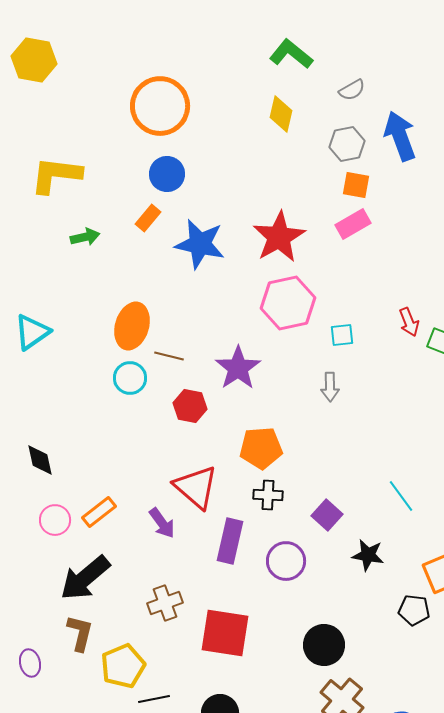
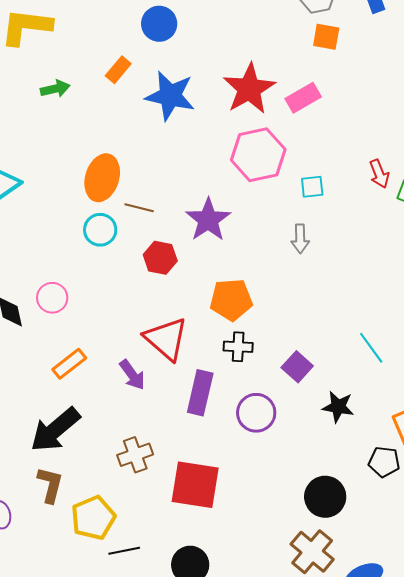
blue circle: (167, 174) -> (159, 24), moved
pink rectangle: (353, 224) -> (303, 98), moved
pink circle: (55, 520) -> (52, 298), moved
black circle: (324, 645) -> (325, 497), moved

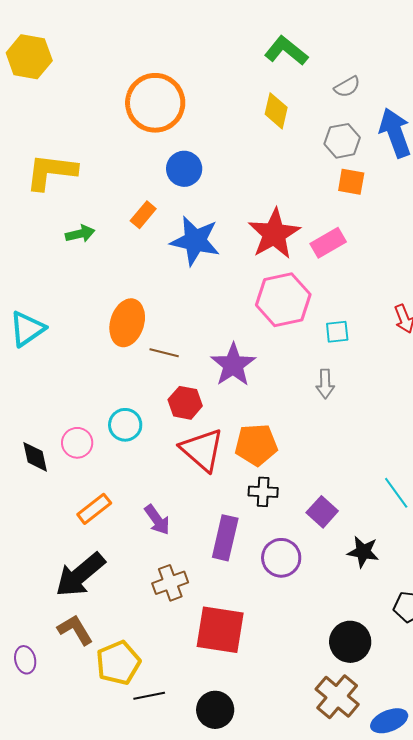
cyan circle: (100, 230) -> (125, 425), moved
red triangle: (166, 339) -> (202, 450), moved
brown cross: (135, 455) -> (170, 583), moved
brown L-shape: (50, 485) -> (75, 630), turned -45

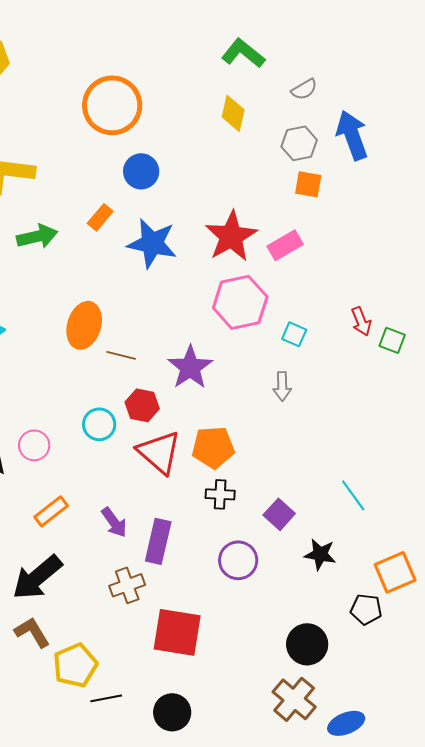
green arrow: (80, 234) -> (37, 236), size x1.4
cyan square: (337, 332) -> (294, 334), turned 30
cyan circle: (125, 425) -> (99, 424), moved
purple rectangle: (225, 538) -> (158, 541), moved

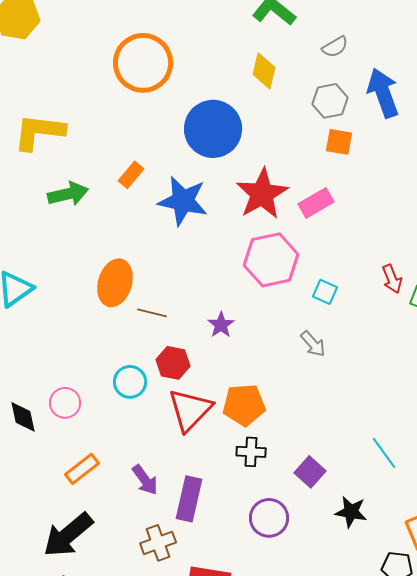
blue circle: (141, 171) -> (213, 129), moved, size x1.6
purple star: (190, 367) -> (221, 325), size x0.6
gray arrow: (282, 386) -> (313, 344), turned -40
red triangle: (159, 452) -> (190, 410), turned 33

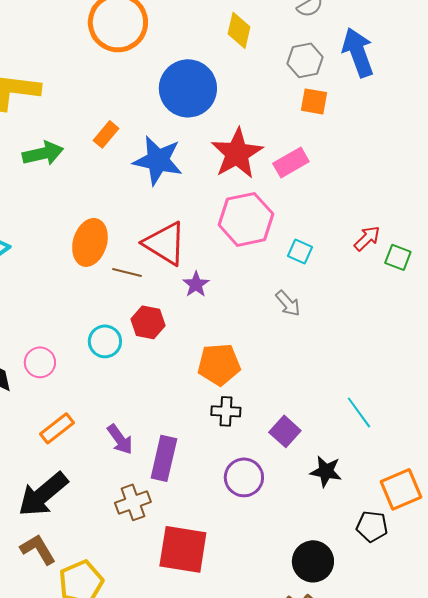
red arrow: (392, 279) -> (367, 238), turned -112
red triangle: (190, 410) -> (165, 243), moved, turned -42

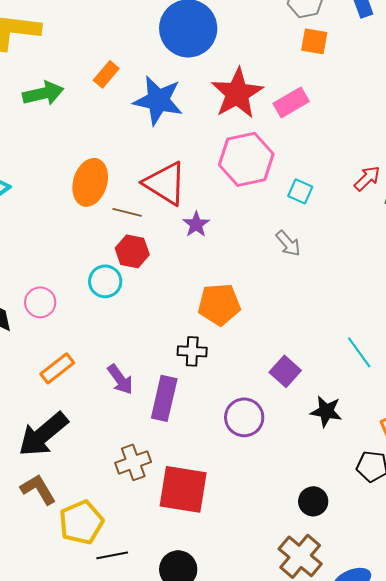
red hexagon: (148, 322) -> (132, 251), moved
black cross: (226, 411) -> (192, 351), moved
brown cross: (133, 502) -> (133, 462), moved
black circle: (313, 561) -> (313, 501), size x0.7

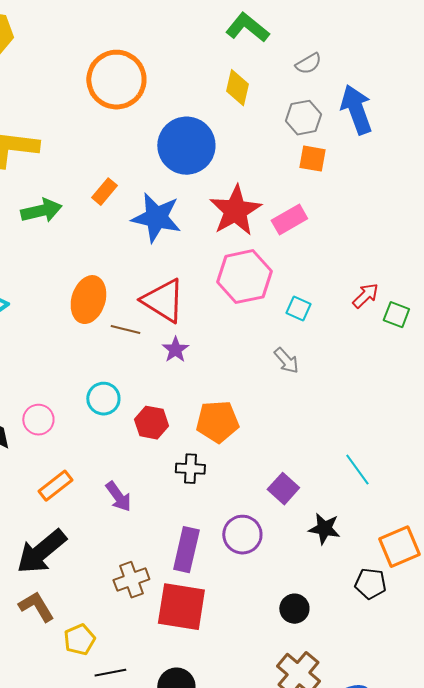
purple star: (196, 224) -> (175, 350), moved
red hexagon: (132, 251) -> (151, 423), moved
purple rectangle: (164, 398) -> (186, 550), moved
black circle: (313, 501) -> (294, 609), moved
yellow pentagon: (81, 522) -> (79, 640), size x0.7

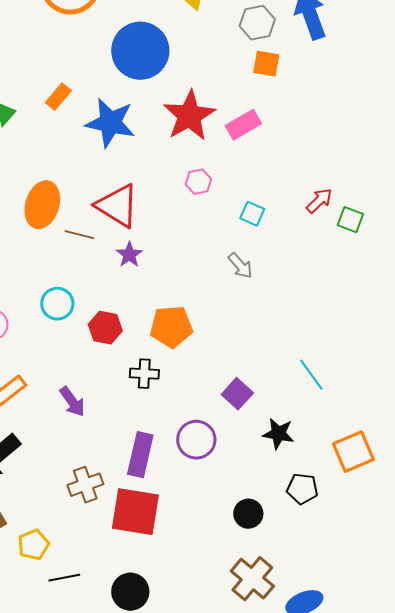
pink hexagon: (244, 277) -> (198, 182), size x0.5
black pentagon: (370, 584) -> (302, 489), moved

